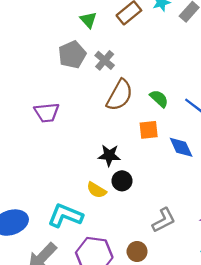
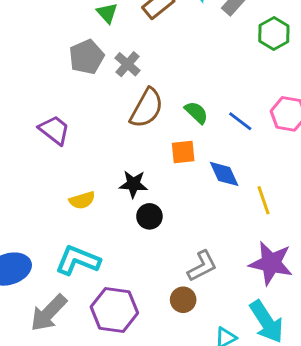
purple trapezoid: (47, 113) -> (54, 130), turned -136
yellow semicircle: (97, 190) -> (82, 200), moved, turned -48
brown circle: (137, 251) -> (183, 300), moved

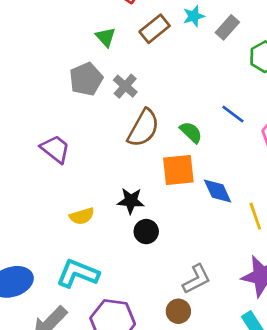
blue line: (240, 121) -> (233, 114), moved
orange square: (183, 152) -> (178, 170), size x1.4

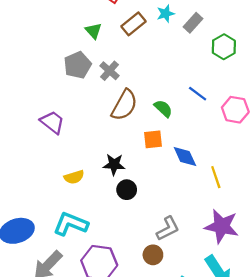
orange square: (178, 170) -> (153, 139), size x0.7

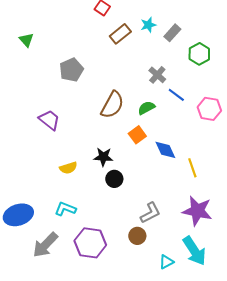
green triangle: (94, 31) -> (26, 40), moved
gray cross: (110, 71) -> (157, 75), moved
green semicircle: (163, 108) -> (146, 108), turned -72
orange square: (153, 139) -> (137, 135), turned -30
cyan L-shape: (71, 224) -> (65, 209), size x0.7

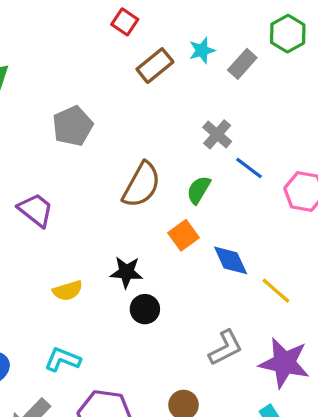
green hexagon: (199, 54) -> (288, 34), moved
green semicircle: (146, 108) -> (199, 190), turned -30
yellow line: (192, 168) -> (276, 291), turned -30
gray L-shape: (150, 213) -> (226, 348), moved

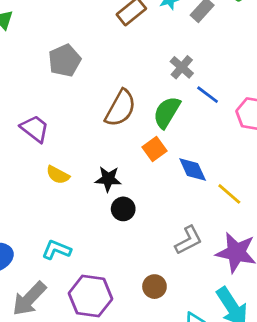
green semicircle: (199, 190) -> (167, 112), size x1.4
yellow semicircle: (68, 291) -> (58, 175), moved, turned 45

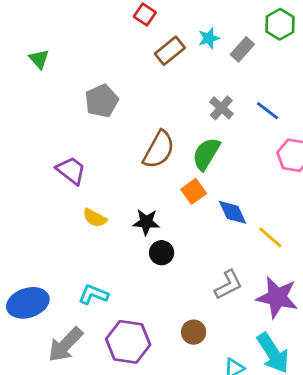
blue line: (208, 95) -> (267, 111), moved

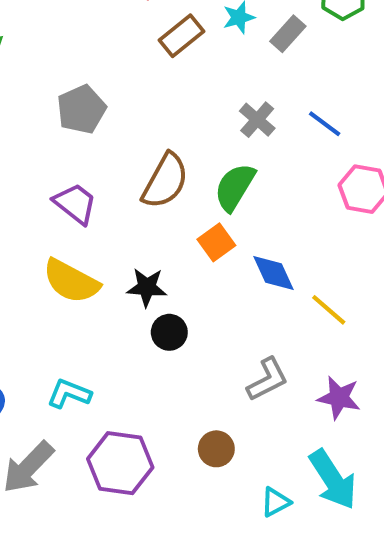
purple trapezoid: (71, 171) -> (75, 203), moved
yellow semicircle: (95, 218) -> (71, 281), size x1.6
purple star: (277, 297) -> (339, 398), size x0.7

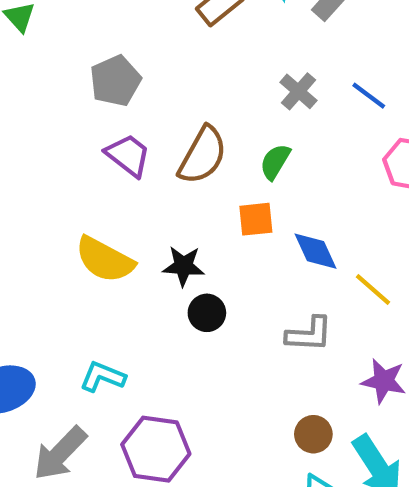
green semicircle: (235, 187) -> (275, 162), size x0.7
purple trapezoid: (75, 203) -> (128, 155), moved
orange square: (216, 242) -> (256, 219), turned 30
gray L-shape: (267, 379) -> (309, 334), moved, turned 30
brown circle: (216, 449) -> (313, 434), moved

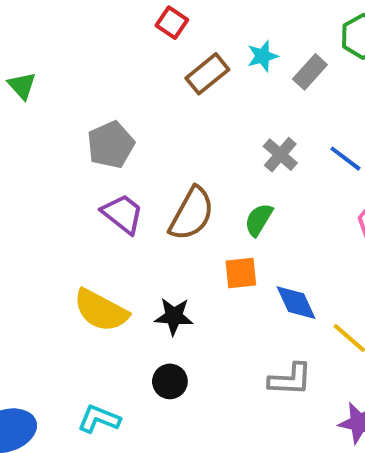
black circle: (207, 313) -> (170, 381), moved

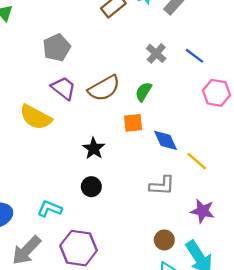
brown semicircle: (192, 214) -> (104, 88), turned 32
yellow semicircle: (101, 310) -> (36, 117), moved
black star: (174, 316) -> (94, 148), turned 30

